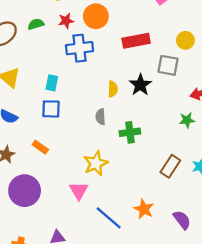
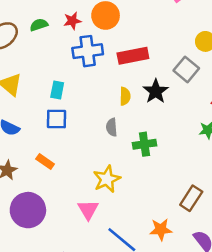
red rectangle: (136, 41) -> (133, 56), moved
gray square: (168, 65) -> (186, 69), turned 30
brown rectangle: (170, 166) -> (191, 198), moved
orange star: (144, 209) -> (161, 229), turned -30

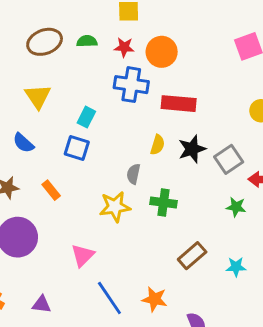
gray square: (186, 69) -> (229, 159), moved
yellow star: (107, 179) -> (115, 207), moved
brown rectangle: (191, 198) -> (192, 256), moved

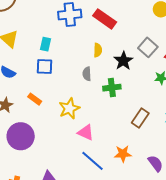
red rectangle: (179, 104) -> (105, 19), turned 45
black star: (192, 149) -> (123, 61), moved
yellow star: (115, 207) -> (69, 108), moved
pink triangle: (83, 255) -> (86, 132), moved, turned -36

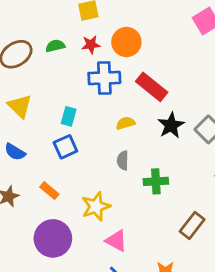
yellow semicircle: (98, 50) -> (126, 123), moved, turned -112
black star: (123, 61) -> (171, 125), moved
blue square: (44, 66) -> (65, 147), turned -30
purple circle: (21, 136) -> (53, 238), moved

